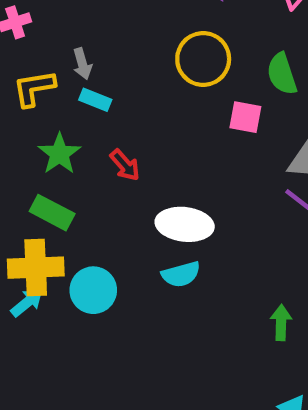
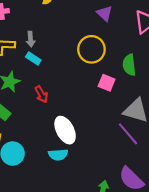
white ellipse: (185, 224) -> (65, 130), turned 44

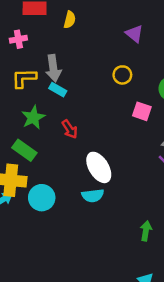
gray arrow: (31, 39) -> (53, 68), size x1.5
yellow circle: (91, 49) -> (122, 75), size x0.6

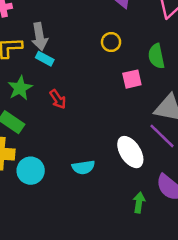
pink square: (142, 111) -> (132, 79), turned -30
white ellipse: (99, 167) -> (130, 152), moved

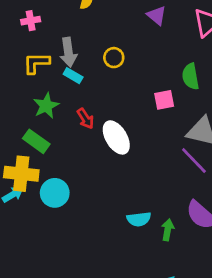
yellow circle: (111, 42) -> (114, 58), moved
white ellipse: (130, 152) -> (116, 137), moved
cyan semicircle: (83, 167) -> (139, 219), moved

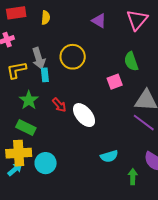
yellow circle: (114, 58) -> (73, 57), size x1.6
cyan rectangle: (73, 76) -> (45, 75), turned 64
cyan semicircle: (139, 219) -> (109, 156), moved

